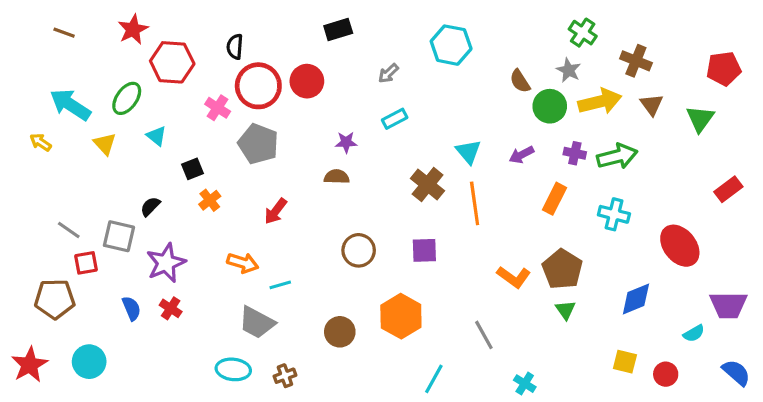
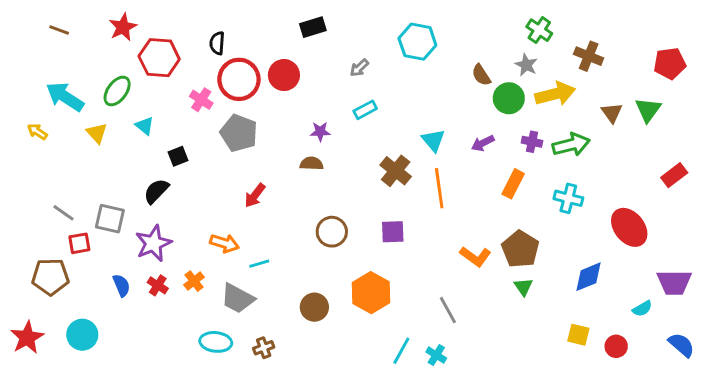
brown triangle: (652, 105) -> (612, 113), moved
orange cross: (210, 200) -> (194, 281), moved
black semicircle: (150, 206) -> (156, 191), moved, size x1.4
cyan cross: (525, 384) -> (436, 355), moved

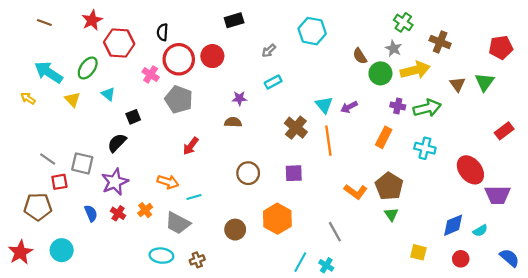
purple arrow: (483, 143) -> (349, 107), moved
blue diamond: (589, 277) -> (453, 225), moved
purple trapezoid: (674, 282) -> (498, 195), moved
yellow square: (578, 335) -> (418, 252), moved

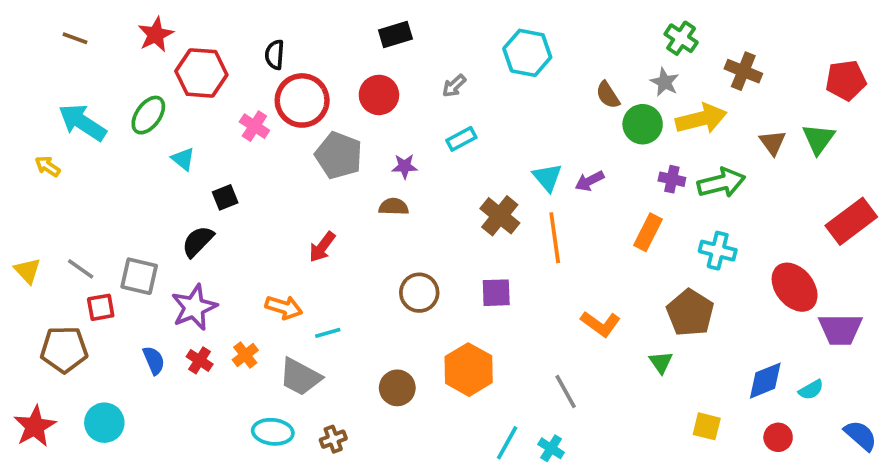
red circle: (212, 56) -> (379, 95), moved
yellow triangle: (72, 99) -> (27, 271), moved
gray pentagon: (179, 99) -> (339, 155), moved
red rectangle: (504, 131) -> (851, 221), size x1.5
brown pentagon: (389, 186) -> (690, 313), moved

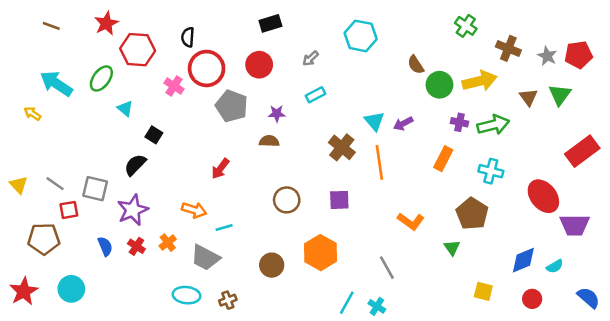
gray star: (665, 82) -> (547, 56), moved
black square: (225, 197) -> (154, 135), turned -36

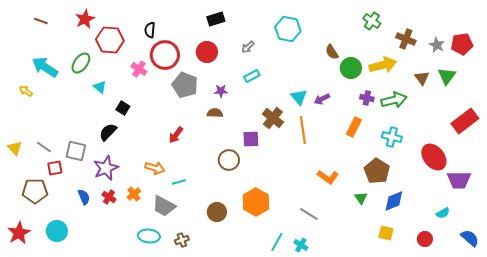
purple square: (339, 200) -> (251, 139), moved
blue diamond: (523, 260) -> (394, 201), moved
gray line: (387, 268) -> (309, 214), turned -30

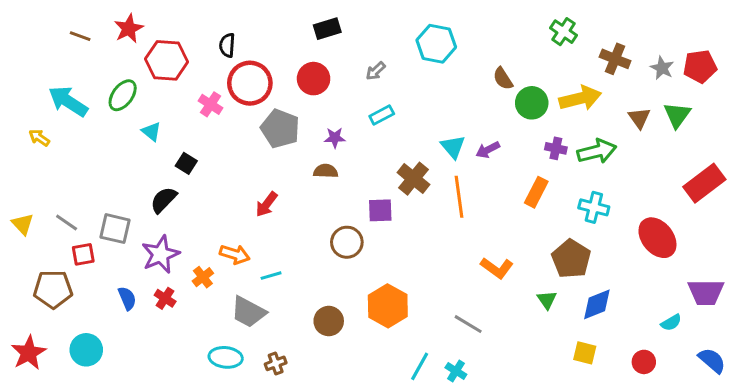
brown line: (41, 21) -> (80, 36), moved
purple trapezoid: (459, 180) -> (706, 292), moved
orange cross: (134, 194) -> (203, 277), moved

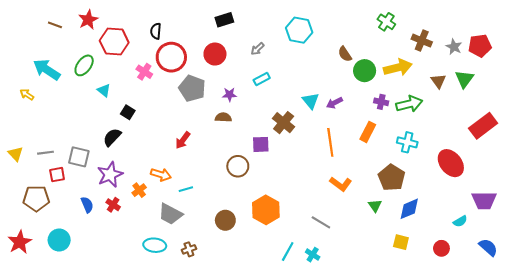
orange line: (459, 197) -> (330, 142), moved
gray line: (67, 223) -> (46, 153), turned -42

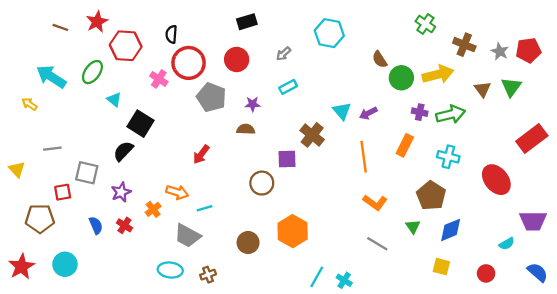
black square: (128, 112) -> (140, 124), size x1.6
gray line: (46, 153) -> (52, 149), moved
purple star: (110, 175) -> (121, 192), size x0.7
gray line: (321, 222) -> (377, 244), moved

